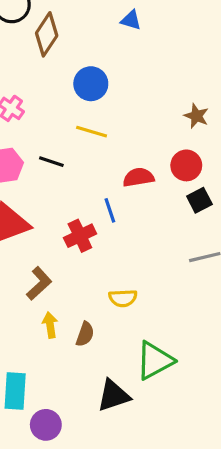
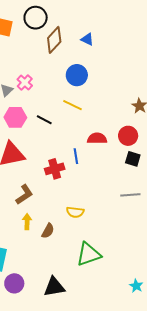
blue triangle: (131, 20) -> (87, 39), moved
black square: (199, 200) -> (133, 159), turned 35
black triangle: (113, 396) -> (54, 287), moved

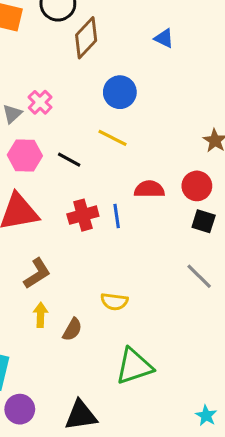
blue triangle: (87, 39) -> (164, 38), moved
red cross: (55, 169) -> (83, 215), moved
gray line: (130, 195) -> (199, 276), turned 48

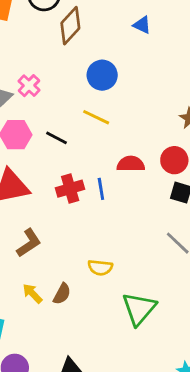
yellow arrow: (41, 315) -> (32, 294), moved, turned -45
green triangle: (134, 366) -> (139, 309), moved, turned -30

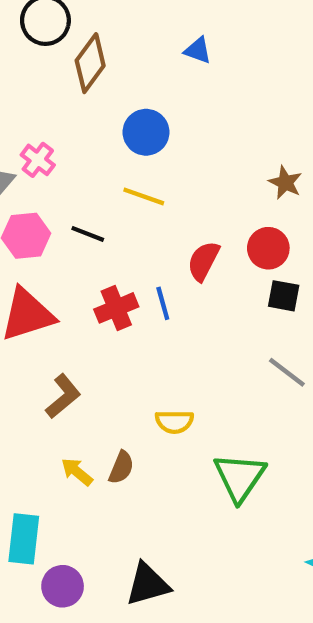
red semicircle: (131, 164) -> (203, 261), turned -56

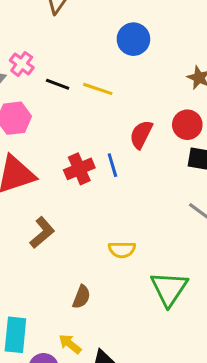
blue circle: (146, 132) -> (133, 39), moved
black line: (88, 234) -> (58, 84), moved
brown semicircle: (121, 467) -> (81, 297), moved
yellow arrow: (77, 472) -> (70, 344), moved

